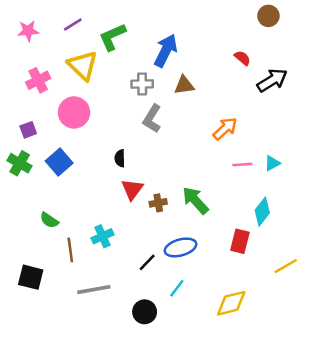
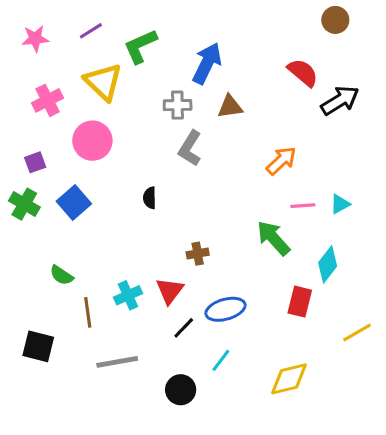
red semicircle: (242, 58) -> (303, 73), size x1.5
red triangle: (132, 189) -> (170, 291), moved
green arrow: (195, 200) -> (273, 238), moved

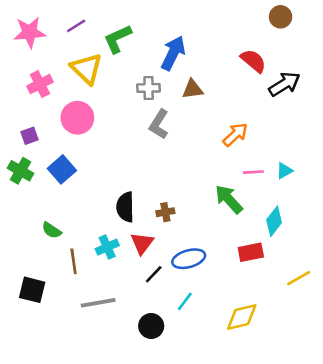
pink star: (35, 39) -> (30, 32), size x1.4
black semicircle: (150, 198) -> (125, 207), moved, size x1.6
red rectangle: (300, 302) -> (251, 252), turned 65

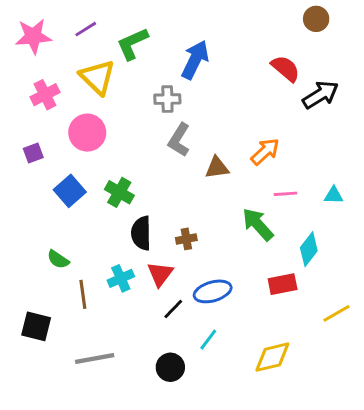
brown triangle: (193, 89) -> (217, 168), moved
green cross: (20, 171) -> (119, 192), moved
cyan triangle: (284, 171) -> (334, 195), moved, turned 30
gray line: (98, 303) -> (95, 359), moved

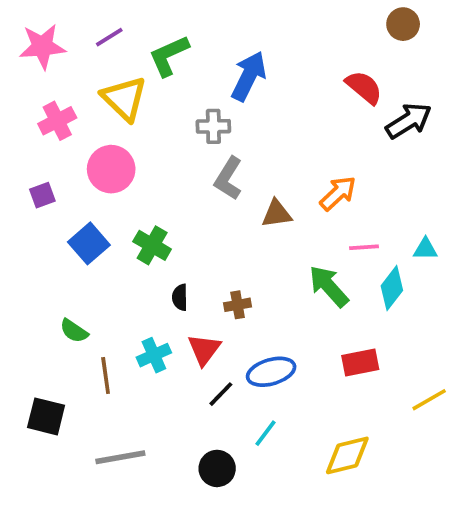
black semicircle: (141, 233) -> (180, 297), size x0.6
cyan diamond: (309, 249) -> (392, 288), moved

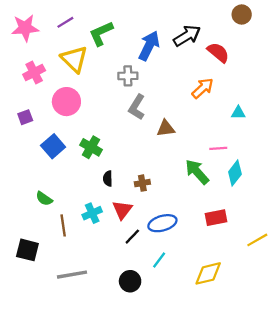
black arrow: (409, 121) -> (187, 36), moved
orange arrow: (338, 193) -> (203, 88), moved
cyan triangle: (425, 249) -> (238, 113), moved

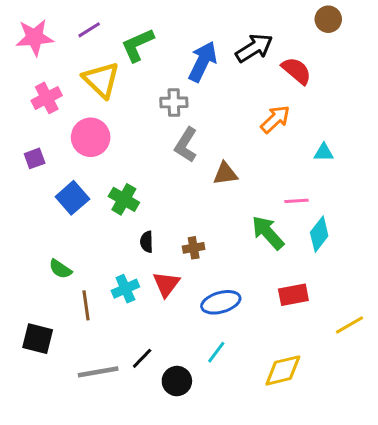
black line: (132, 237) -> (142, 358), moved

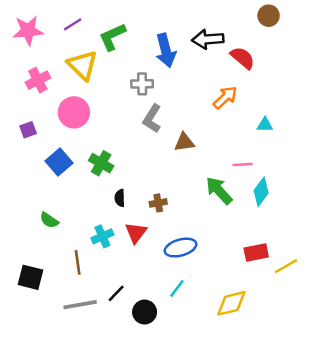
black arrow: (254, 48) -> (208, 39), turned -152
blue arrow: (203, 62) -> (166, 50), turned 140
red rectangle: (293, 295) -> (256, 253), moved
brown line: (86, 305) -> (78, 262), moved

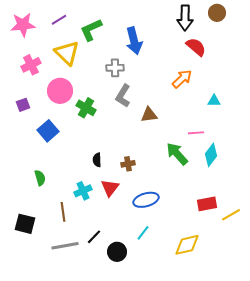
black arrow: (208, 39) -> (185, 18), moved, turned -85
green cross: (101, 163) -> (86, 108), moved
green semicircle: (49, 220) -> (40, 178), turned -140

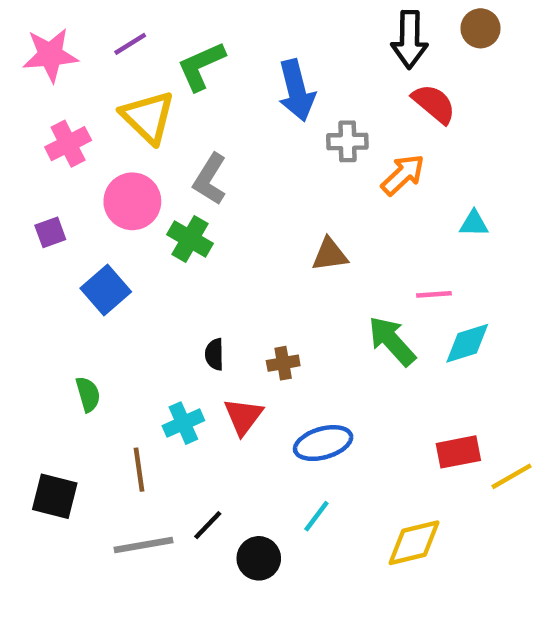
gray cross: (115, 68) -> (347, 141), moved
gray L-shape: (123, 96) -> (210, 179), moved
cyan diamond: (211, 155) -> (467, 343), turned 35

